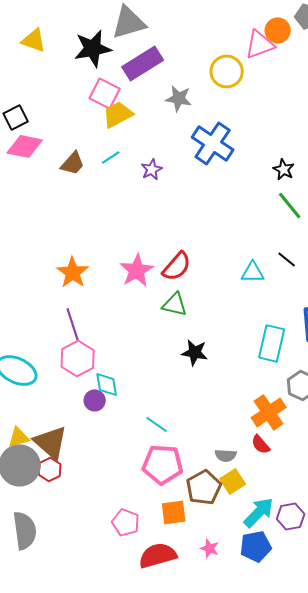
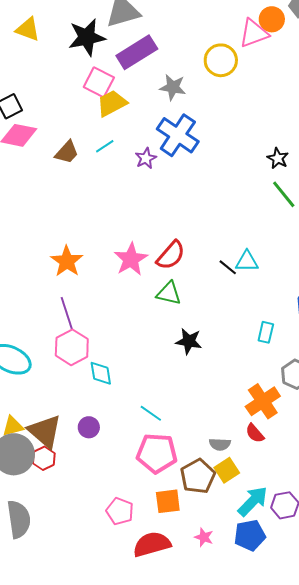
blue cross: (213, 143) -> (178, 135), moved
black line: (287, 259) -> (228, 267), moved
cyan rectangle: (272, 343) -> (266, 332), size x0.6
purple circle: (95, 400) -> (89, 427), moved

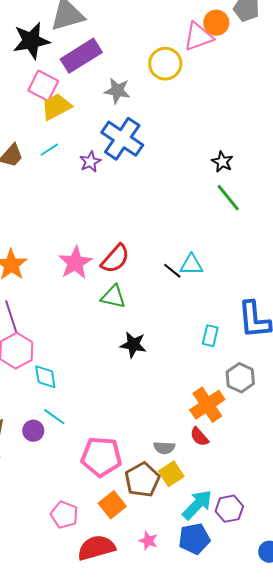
cyan line: (151, 413) -> (54, 417), moved
orange square: (168, 501) -> (112, 505), turned -32

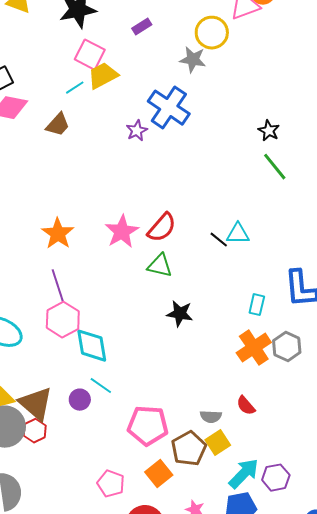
purple rectangle: (81, 56) -> (142, 27), moved, size x0.5
gray star: (117, 91) -> (193, 60), moved
cyan line: (49, 150) -> (75, 88), moved
cyan diamond: (45, 377) -> (92, 346), size x1.4
orange cross: (207, 405) -> (254, 348), moved

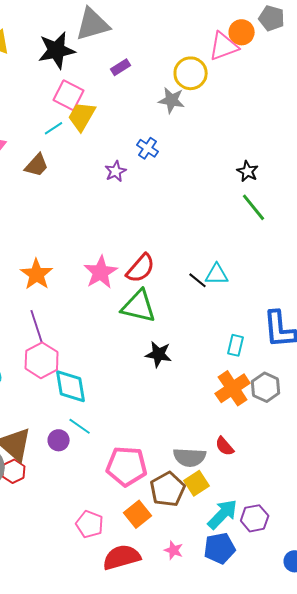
yellow trapezoid: (103, 76) -> (82, 116), turned -32
blue cross: (169, 108) -> (148, 148), size x0.5
green triangle: (160, 266) -> (139, 306), size x1.4
gray semicircle: (211, 417) -> (190, 457), size x1.5

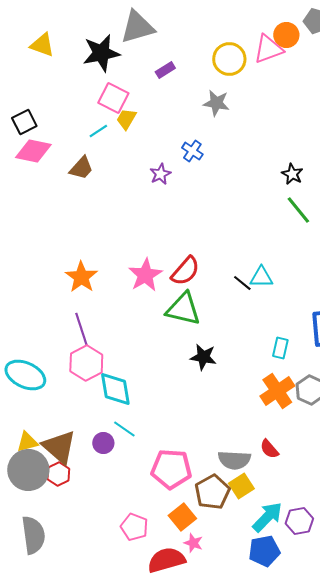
yellow circle: (191, 73) -> (229, 59), moved
yellow trapezoid: (82, 116) -> (126, 119), size x0.7
pink star: (174, 550) -> (193, 543), moved

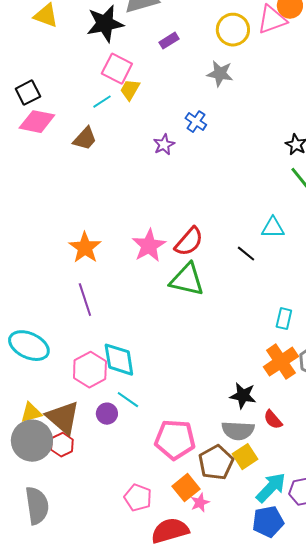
cyan triangle: (261, 277) -> (273, 228), moved
black star: (203, 357) -> (243, 396), moved
pink hexagon: (86, 363) -> (90, 370), moved
pink star: (193, 543) -> (200, 503), moved, turned 30

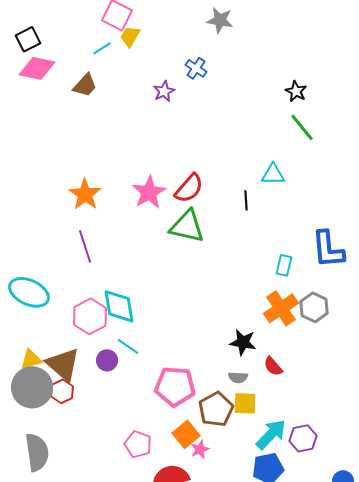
black line: (246, 254) -> (246, 200), turned 48
gray semicircle: (238, 431) -> (238, 377), size x0.6
yellow square: (245, 457) -> (245, 403), turned 35

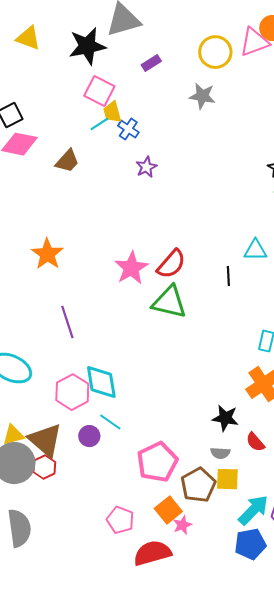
yellow trapezoid: (130, 36) -> (112, 112), turned -45
cyan line: (102, 48) -> (99, 124), moved
blue cross: (196, 68) -> (128, 129), moved
orange star: (85, 194) -> (47, 254), moved
pink pentagon: (175, 386) -> (157, 462), turned -30

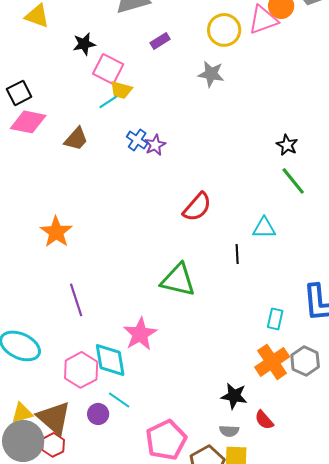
black star: (87, 46) -> (84, 44), moved, size x0.6
yellow trapezoid: (112, 112) -> (121, 90), turned -60
blue cross: (128, 129) -> (137, 140), moved
red semicircle: (171, 264) -> (197, 207), moved
pink star: (131, 268) -> (140, 334), moved

